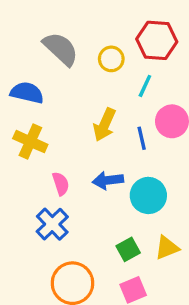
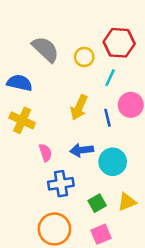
blue cross: (52, 224) -> (61, 184), moved, turned 35

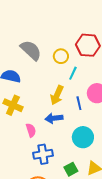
cyan line: (110, 78) -> (73, 73), moved
blue arrow: (82, 150) -> (54, 118), moved

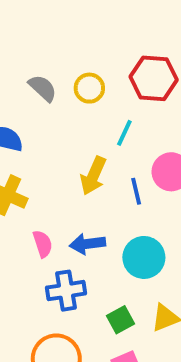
gray semicircle: (31, 50) -> (43, 88), size x0.7
yellow circle: (61, 56) -> (89, 88), moved
blue arrow: (54, 118) -> (87, 244), moved

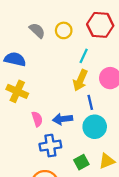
yellow arrow: (93, 176) -> (80, 80), moved
blue line: (136, 191) -> (90, 102), moved

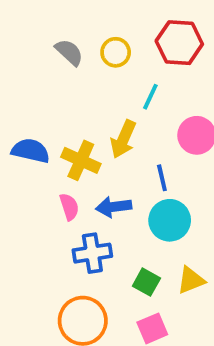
blue semicircle: (15, 59) -> (31, 151), moved
yellow arrow: (80, 80) -> (123, 139), moved
yellow cross: (17, 91) -> (81, 160), moved
green square: (81, 162) -> (146, 282), turned -32

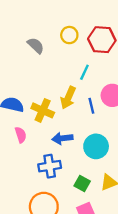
yellow circle: (116, 52) -> (69, 35), moved
blue line: (162, 178) -> (91, 106), moved
pink semicircle: (69, 207) -> (21, 135), moved

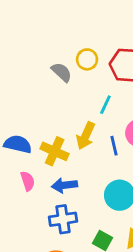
gray semicircle: (36, 45) -> (62, 72), moved
blue arrow: (62, 138) -> (64, 185), moved

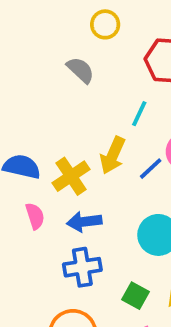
yellow circle: (87, 59) -> (105, 24), moved
blue line: (114, 146) -> (151, 169), turned 60
yellow cross: (55, 151) -> (71, 176), turned 32

